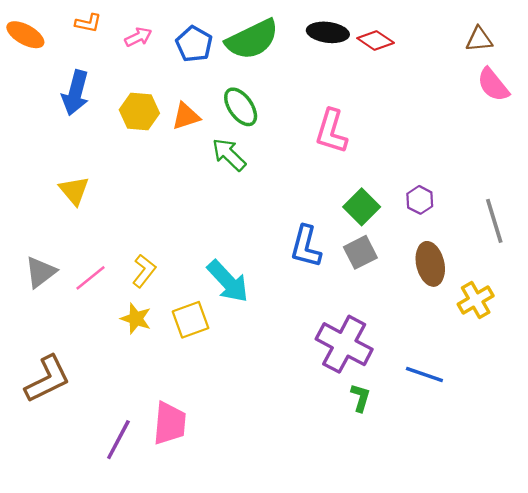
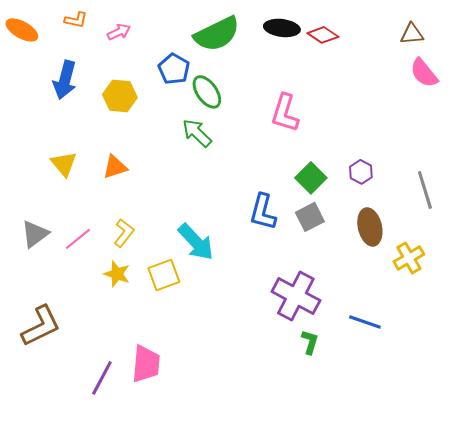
blue pentagon: (194, 44) -> (174, 69), moved
orange triangle: (186, 116) -> (115, 167), moved

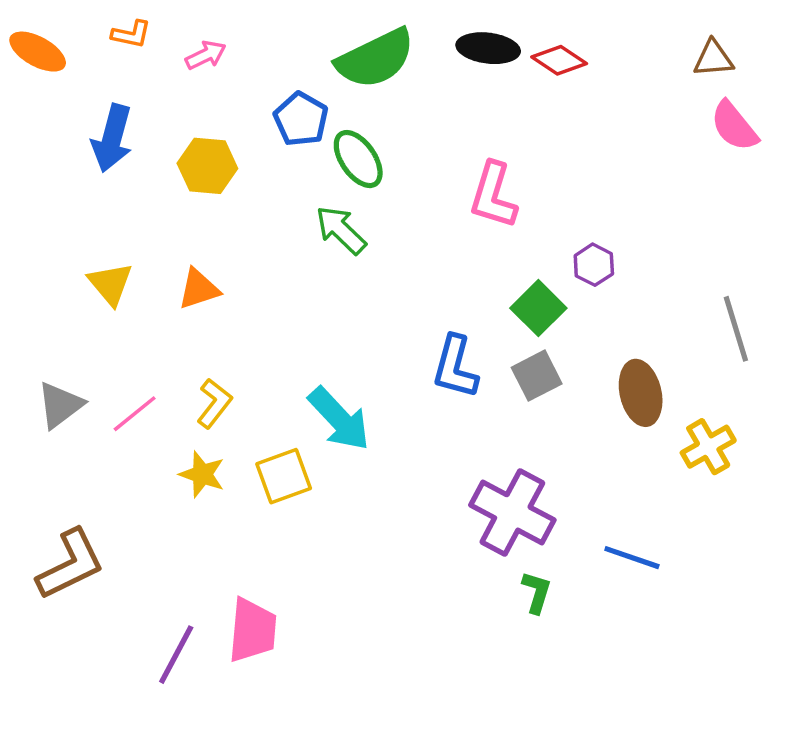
purple hexagon: (361, 172) -> (594, 265), moved

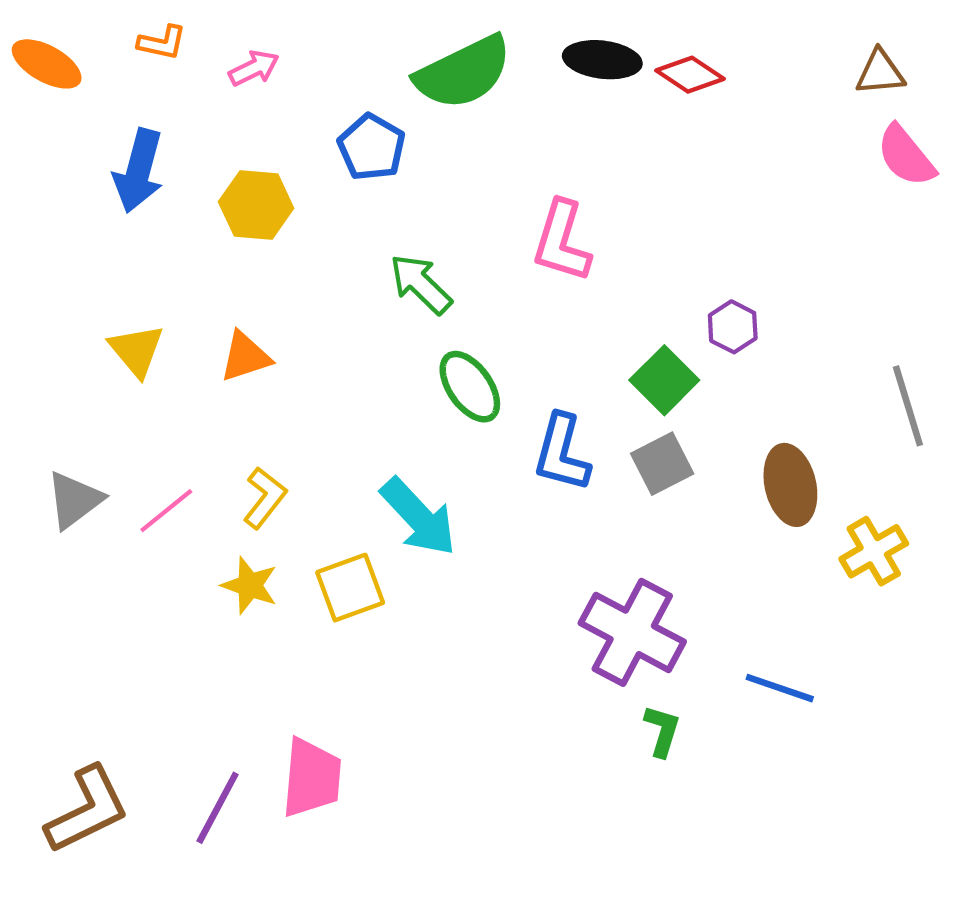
green ellipse: (358, 159) -> (470, 387), moved
pink L-shape: (493, 195) -> (562, 241), moved
brown L-shape: (71, 564) -> (87, 810), moved

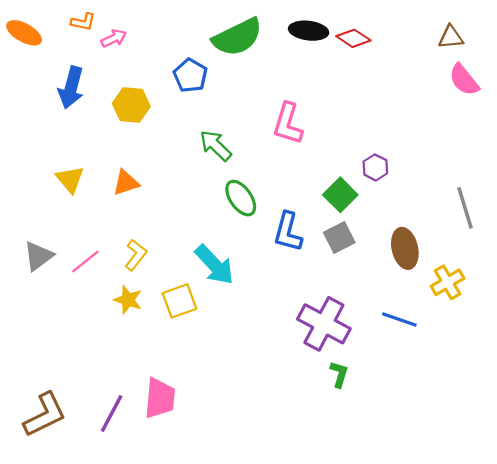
pink arrow: (254, 68) -> (114, 38), moved
blue line: (780, 688) -> (399, 319), moved

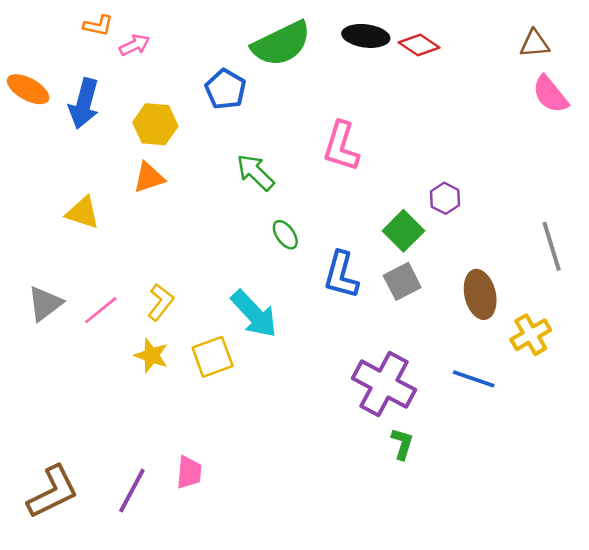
orange ellipse: (24, 33) -> (28, 89), moved
yellow triangle: (70, 179) -> (83, 213), turned -32
orange triangle: (126, 183) -> (149, 178), moved
green ellipse: (241, 198) -> (285, 235), size x0.7
pink trapezoid: (160, 398) -> (189, 472), size x0.7

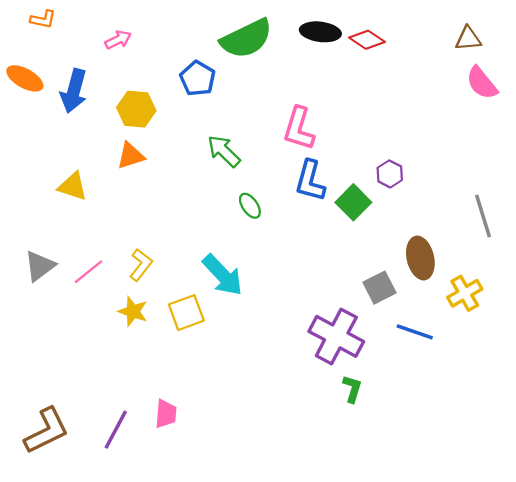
orange L-shape: (98, 26) -> (43, 19), moved
blue L-shape: (341, 275) -> (310, 181), moved
gray square: (402, 281) -> (379, 288), moved

